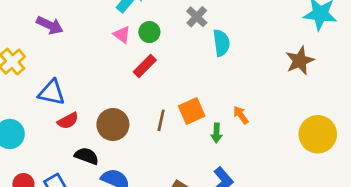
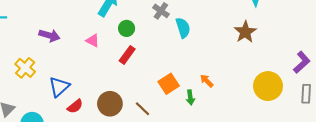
pink triangle: (122, 35) -> (93, 41), moved
blue triangle: (52, 92) -> (59, 87), turned -45
brown line: (161, 120) -> (142, 109), moved, turned -49

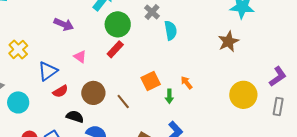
green circle: (127, 28) -> (118, 24), size x1.6
purple arrow: (49, 35) -> (64, 24), moved
pink triangle: (93, 41) -> (80, 57), moved

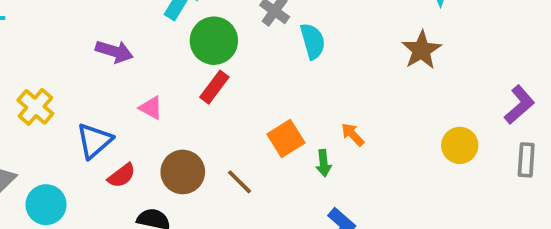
yellow circle: (243, 95) -> (460, 145), size x0.7

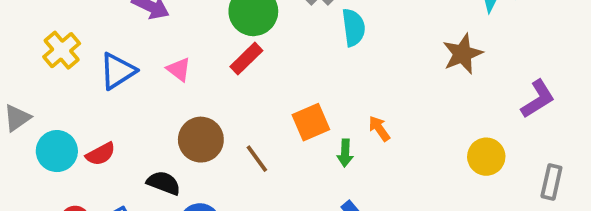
purple L-shape: (519, 105) -> (538, 99), moved
blue triangle: (94, 141) -> (118, 71), moved
red semicircle: (122, 176) -> (101, 154), moved

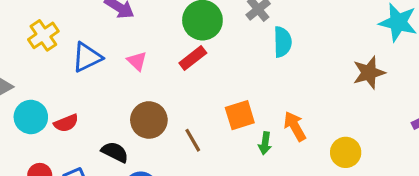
orange arrow: (379, 129) -> (295, 126), size x1.4
yellow circle: (486, 157) -> (346, 152), moved

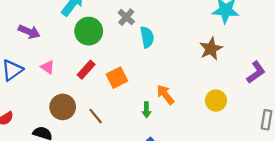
red rectangle: (193, 58) -> (86, 70), moved
orange square: (240, 115) -> (117, 78), moved
yellow circle: (346, 152) -> (216, 101), moved

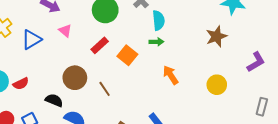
pink triangle: (48, 67) -> (65, 31), moved
orange square: (117, 78) -> (127, 55), turned -30
green arrow: (146, 110) -> (156, 42), moved, turned -96

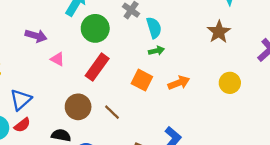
blue triangle: (31, 40) -> (21, 100), moved
red rectangle: (100, 45) -> (97, 67), size x1.4
orange square: (127, 55) -> (142, 80), moved
orange arrow: (171, 75) -> (179, 83), turned 114

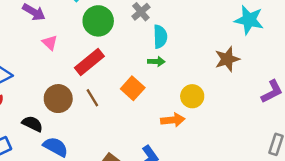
orange arrow: (179, 83) -> (173, 120), moved
yellow circle: (230, 83) -> (192, 96), moved
brown line: (112, 112) -> (92, 98), moved

